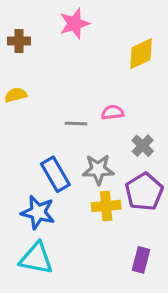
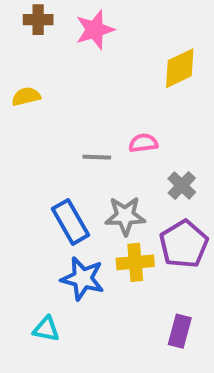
brown cross: (19, 41) -> (38, 20), moved
yellow semicircle: (16, 95) -> (26, 96), moved
blue star: (38, 212) -> (83, 279), moved
cyan triangle: (36, 258) -> (46, 329), size x0.6

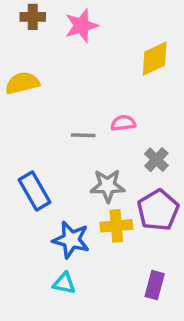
yellow semicircle: (26, 96) -> (22, 83), size x1.4
blue rectangle: (71, 222) -> (34, 191), moved
cyan triangle: (46, 329) -> (64, 283), moved

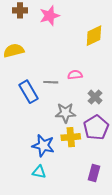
blue rectangle: (34, 191) -> (29, 92), moved

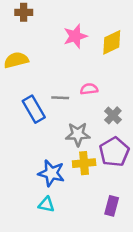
pink star: (50, 16) -> (75, 36), moved

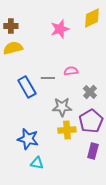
brown cross: (24, 12) -> (11, 26), moved
yellow diamond: (112, 42) -> (92, 18), moved
blue star: (51, 173) -> (28, 139), moved
purple rectangle: (112, 206) -> (93, 151), moved

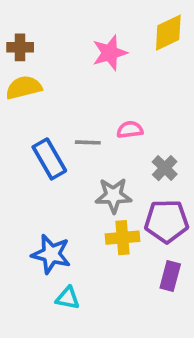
purple pentagon: (91, 121) -> (166, 221), turned 30

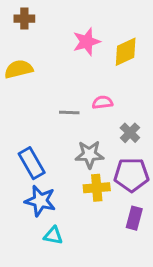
yellow diamond: (168, 33) -> (126, 52), moved
brown cross: (20, 47) -> (24, 19), moved
blue rectangle: (49, 159) -> (32, 163), moved

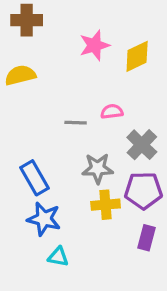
brown cross: (24, 19) -> (27, 20), size x1.4
gray cross: (130, 133) -> (142, 145), size x1.4

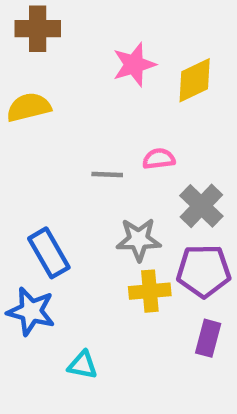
blue star: (44, 219) -> (31, 311), moved

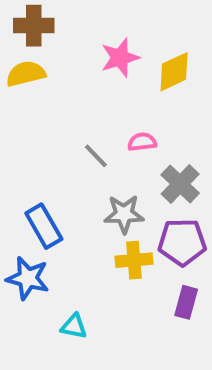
yellow semicircle: (29, 107) -> (26, 74), moved
gray line: (107, 174) -> (96, 156), turned 44

